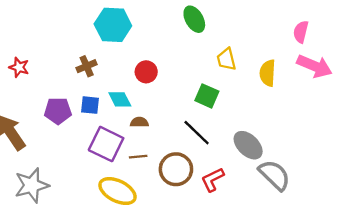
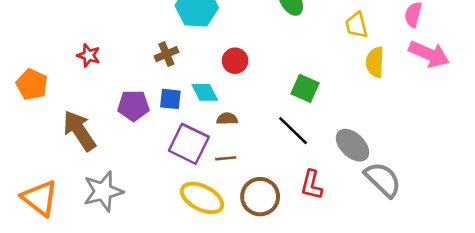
yellow trapezoid: (226, 59) -> (356, 25), moved
brown circle: (176, 169) -> (260, 197), moved
red L-shape: (213, 180) -> (312, 185), turned -50

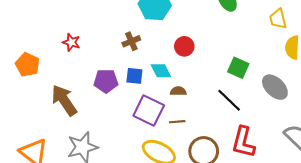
gray ellipse: (352, 145) -> (275, 87), moved
red L-shape: (312, 185) -> (243, 142), size x1.4

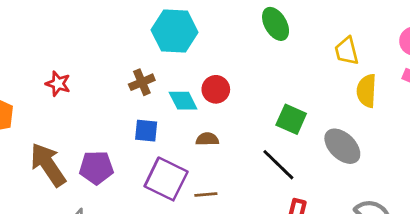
cyan diamond: (161, 71) -> (183, 101), moved
purple pentagon: (106, 81) -> (96, 168), moved
brown semicircle: (178, 91) -> (207, 139), moved

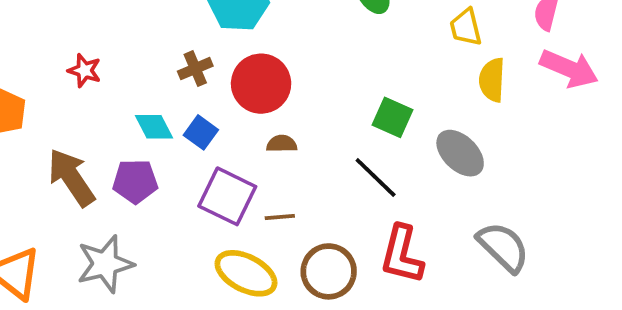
red circle: (216, 89) -> (261, 84), moved, size x1.6
cyan diamond: (183, 101) -> (154, 127), moved
blue square: (146, 131) -> (201, 132), turned 30

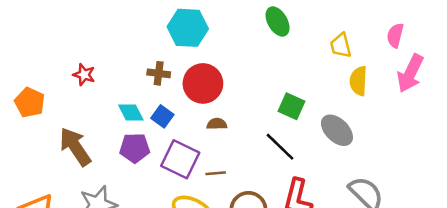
brown cross: (195, 69) -> (159, 73), turned 30
pink arrow: (569, 69) -> (410, 73), turned 93
purple pentagon: (135, 181) -> (135, 148), moved

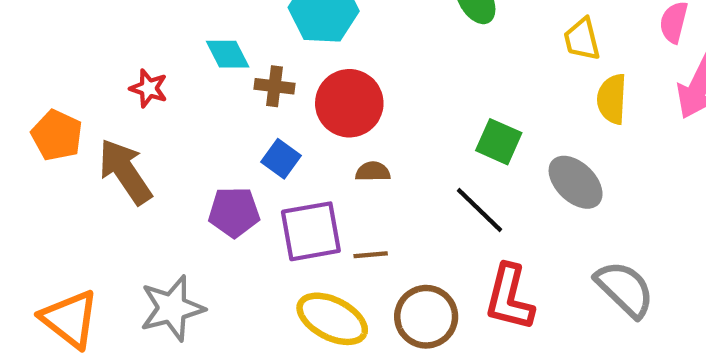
cyan diamond: (131, 113) -> (228, 54), moved
brown arrow: (75, 147) -> (125, 172), moved
purple square: (180, 159) -> (311, 231), turned -36

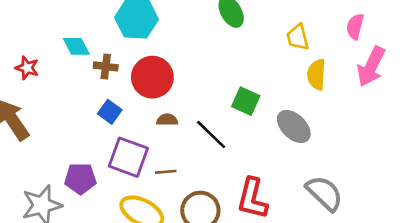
black line: (480, 210) -> (211, 135), moved
purple pentagon: (234, 212) -> (80, 179), moved
purple square: (311, 231) -> (128, 157), turned 30

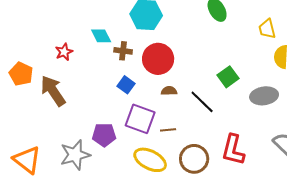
red star: (27, 68) -> (64, 52), turned 30
green square: (246, 101) -> (228, 77), turned 30
gray ellipse: (294, 127) -> (264, 96), turned -52

